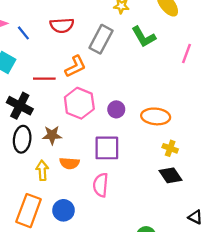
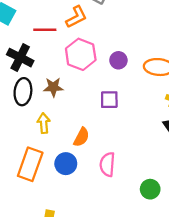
purple square: (107, 148) -> (109, 100), size x0.7
orange semicircle: (69, 163) -> (81, 137), moved, turned -66
pink semicircle: (101, 185) -> (107, 164), moved

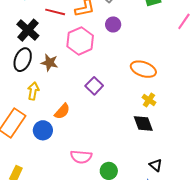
purple circle: (118, 60) -> (113, 24), moved
purple square: (109, 100) -> (94, 86), turned 30
pink semicircle: (107, 164) -> (81, 157), moved, turned -105

